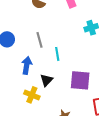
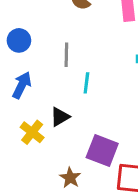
blue arrow: (27, 65) -> (22, 85), moved
purple square: (80, 80) -> (102, 150), moved

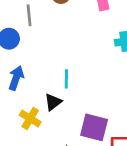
gray line: (66, 55) -> (29, 15), moved
cyan line: (86, 83) -> (66, 79), moved

